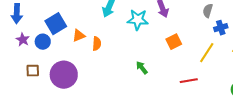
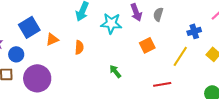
gray semicircle: (208, 11) -> (158, 14), moved
blue circle: (43, 42) -> (16, 54), moved
orange semicircle: (97, 44) -> (79, 47), moved

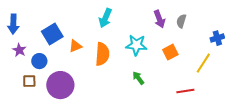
cyan star: (111, 23) -> (136, 45), moved
orange semicircle: (79, 47) -> (102, 54), size x1.6

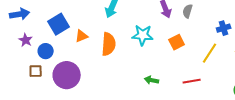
blue arrow: (13, 24) -> (20, 14), turned -102
green arrow: (138, 78) -> (152, 80), moved, turned -40

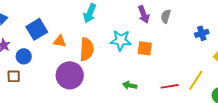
orange triangle: (82, 36) -> (60, 41), turned 32
orange square: (177, 42) -> (145, 48), moved, turned 35
yellow line: (210, 53) -> (196, 80), moved
purple circle: (67, 75) -> (70, 75), moved

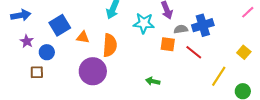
gray semicircle: (166, 16) -> (181, 29), moved, turned 64
blue cross: (202, 33) -> (203, 25), moved, size x1.5
cyan star: (121, 40) -> (144, 23), moved
red line: (170, 86) -> (194, 52), moved, turned 48

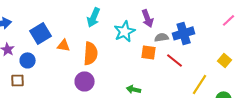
cyan star: (144, 23) -> (125, 31), turned -30
purple circle: (93, 71) -> (85, 81), moved, size x0.7

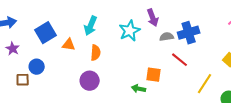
cyan arrow: (94, 17) -> (91, 26), moved
orange square: (149, 52) -> (154, 75), moved
orange semicircle: (91, 53) -> (96, 53), size x0.7
blue circle: (28, 60) -> (37, 67), moved

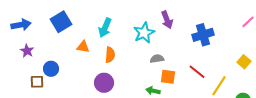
blue square: (46, 33) -> (61, 22), moved
gray semicircle: (167, 37) -> (157, 59), moved
red line: (180, 60) -> (197, 72), moved

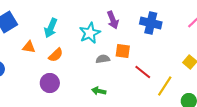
blue cross: (203, 35) -> (151, 23), moved, turned 30
orange semicircle: (110, 55) -> (56, 55), turned 42
orange square: (168, 77) -> (123, 51), moved

